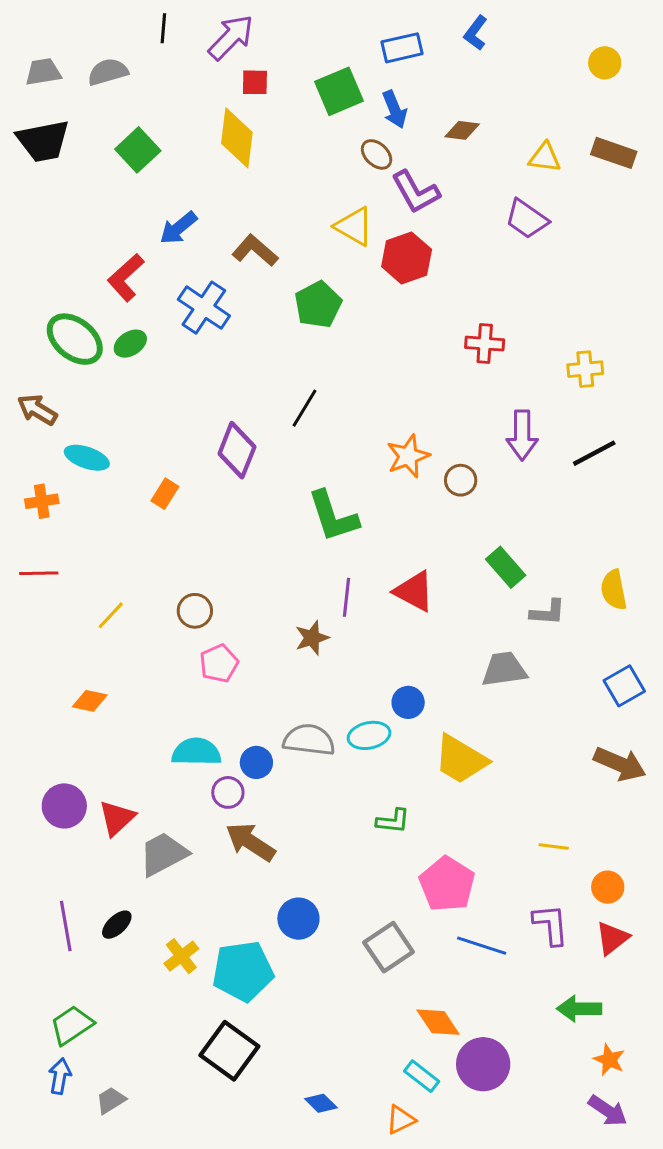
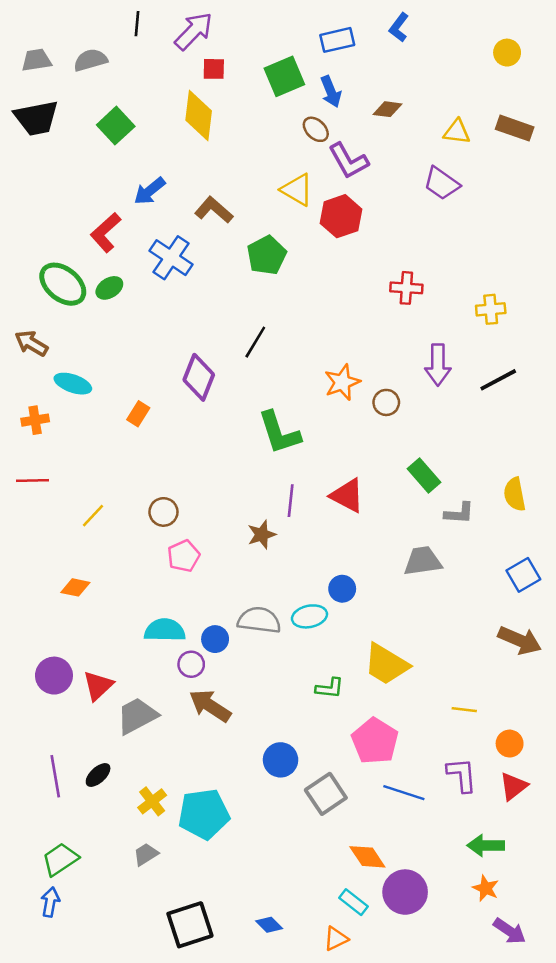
yellow trapezoid: (461, 759) -> (386, 664), moved
blue circle: (298, 919) -> (281, 760), moved
black square: (229, 1051) -> (190, 925), moved, turned 36
orange star: (609, 1060) -> (486, 888), moved
gray trapezoid: (111, 1100) -> (146, 854), moved

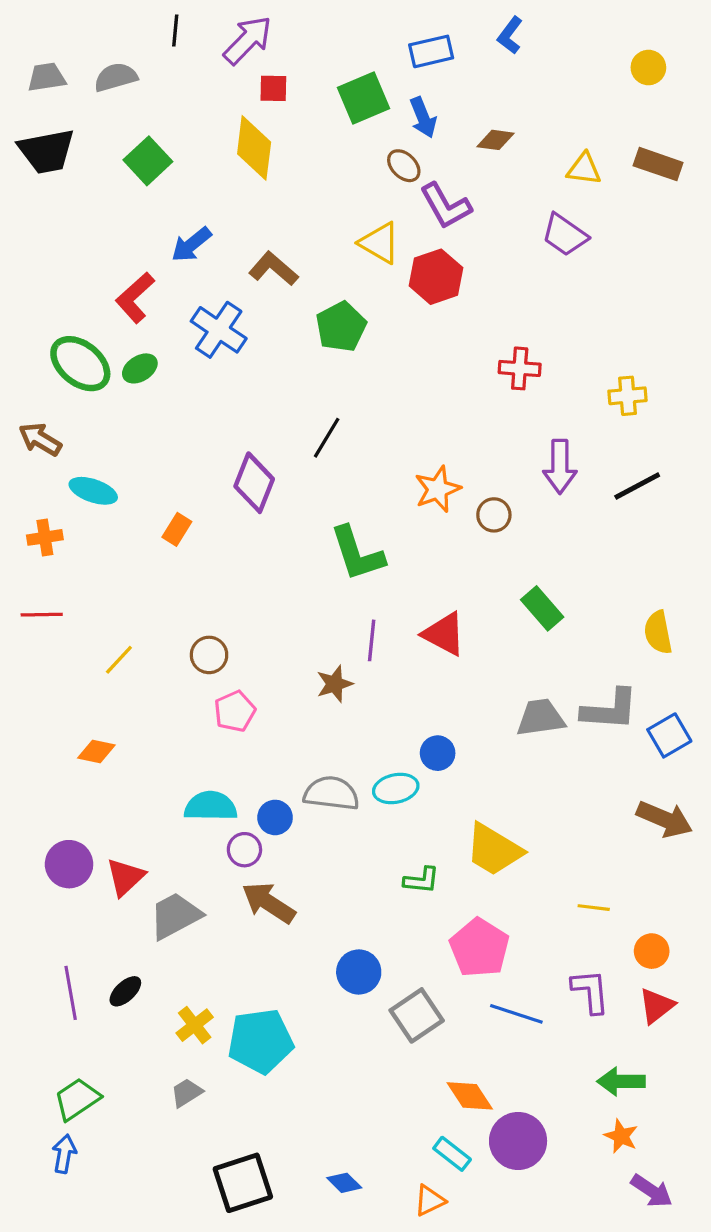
gray L-shape: (459, 513) -> (610, 710), moved, size x1.5

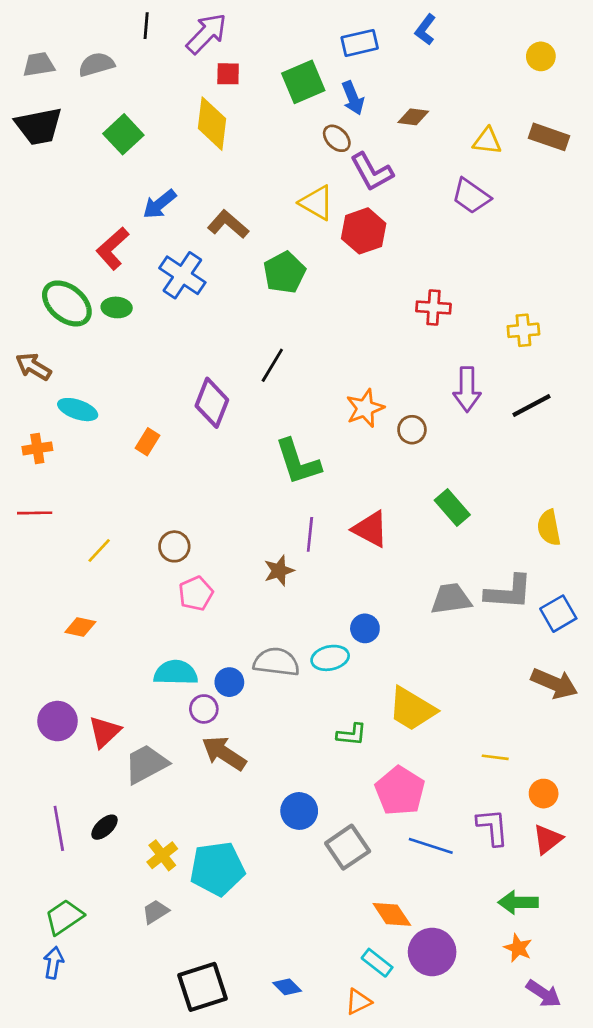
green ellipse: (140, 368) -> (117, 307), turned 36

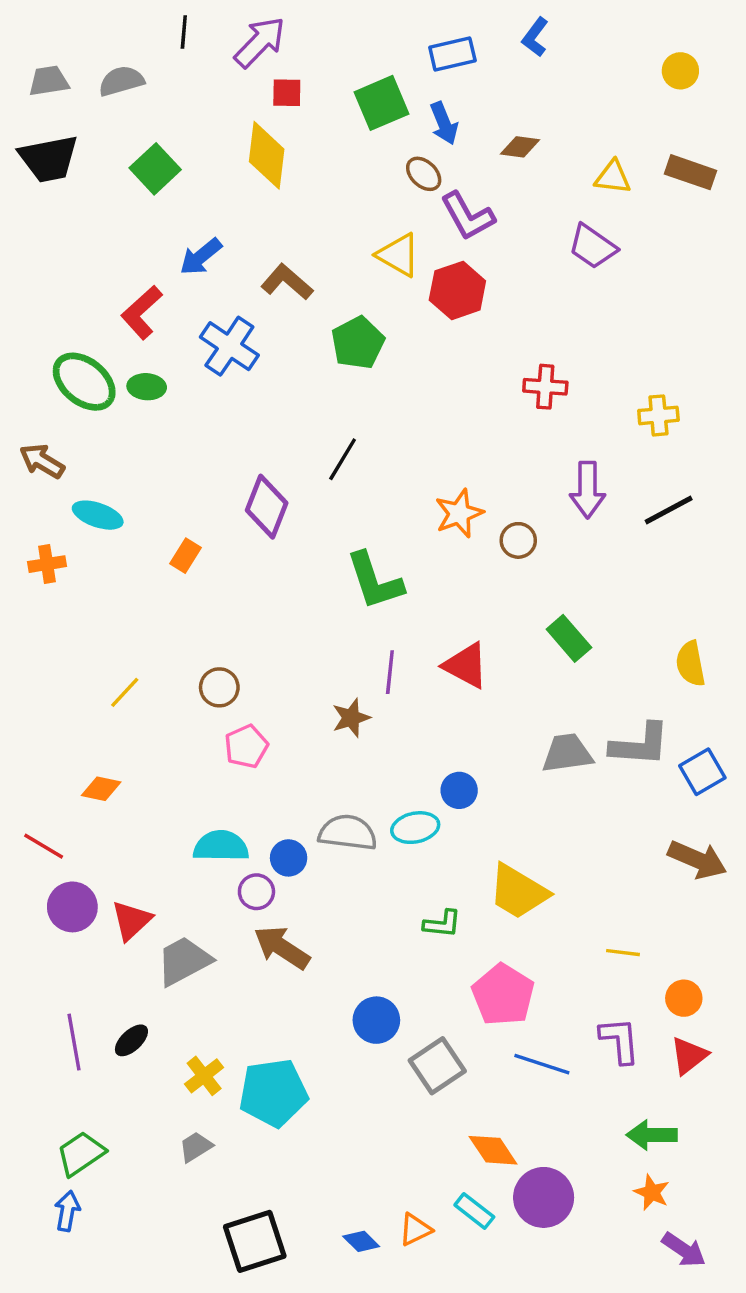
red line: (35, 513) -> (44, 846), moved, turned 32
orange triangle: (358, 1002) -> (415, 1230), moved

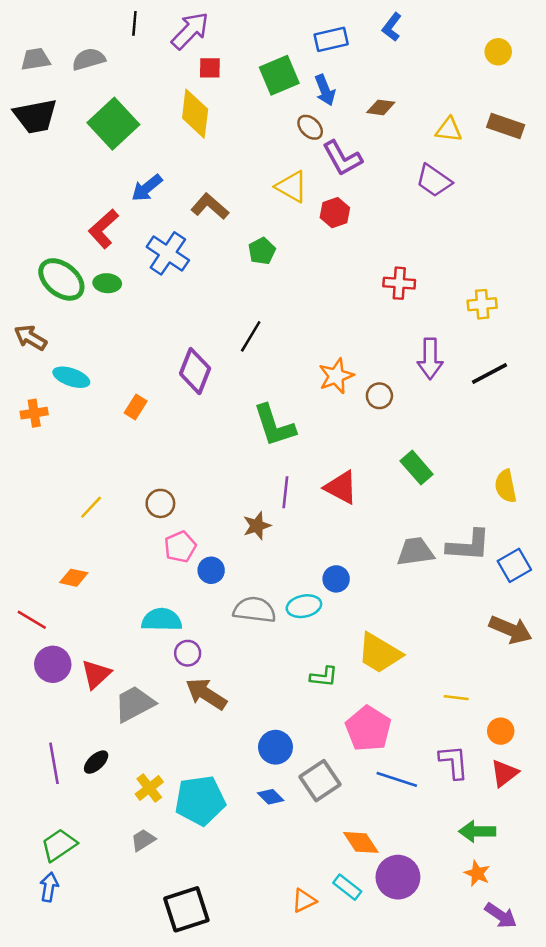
green square: (155, 169) -> (113, 124), size x1.4
red hexagon: (457, 290) -> (335, 213), size x0.7
green pentagon: (358, 343) -> (262, 251), size x0.7
blue circle: (289, 858) -> (211, 570), moved
blue diamond: (361, 1241) -> (271, 797), moved

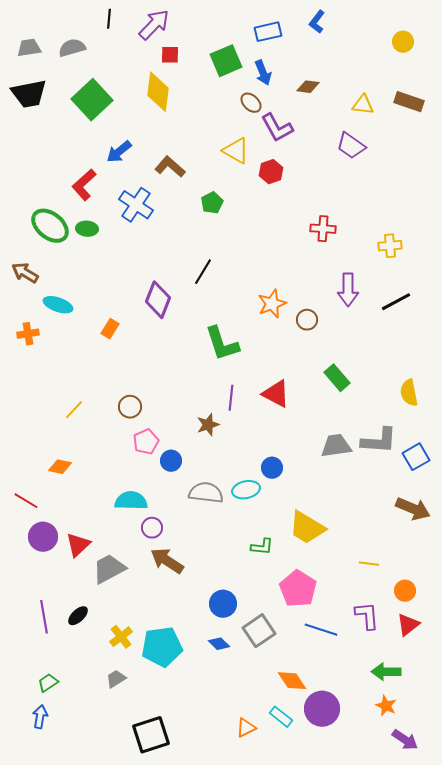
green trapezoid: (59, 845) -> (48, 683), size x0.7

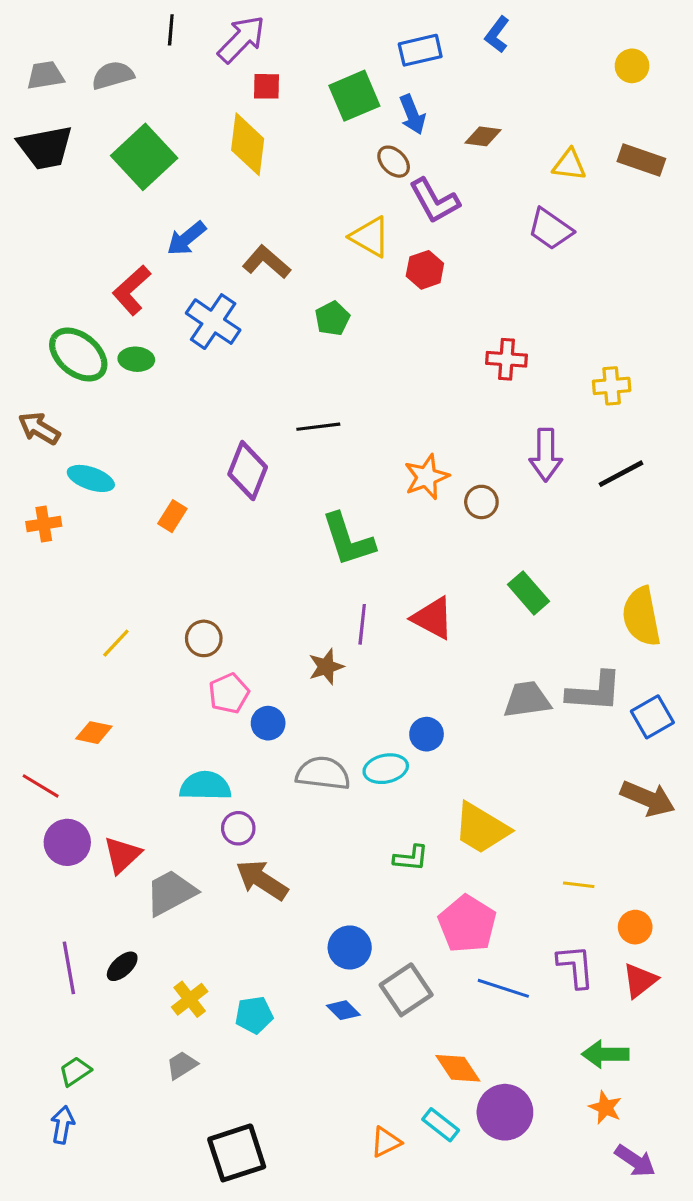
black line: (203, 272) -> (318, 427), turned 52
yellow semicircle: (409, 393) -> (641, 616), size x1.4
cyan pentagon: (162, 647) -> (254, 1015), size x0.6

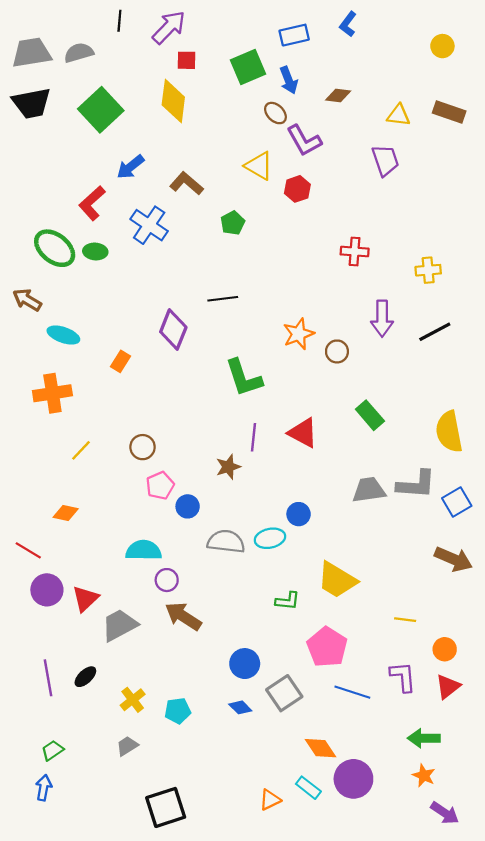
gray trapezoid: (45, 75) -> (32, 53), size x1.5
purple trapezoid: (550, 229) -> (385, 160), turned -144
orange cross: (44, 524) -> (52, 393), moved, size x1.6

